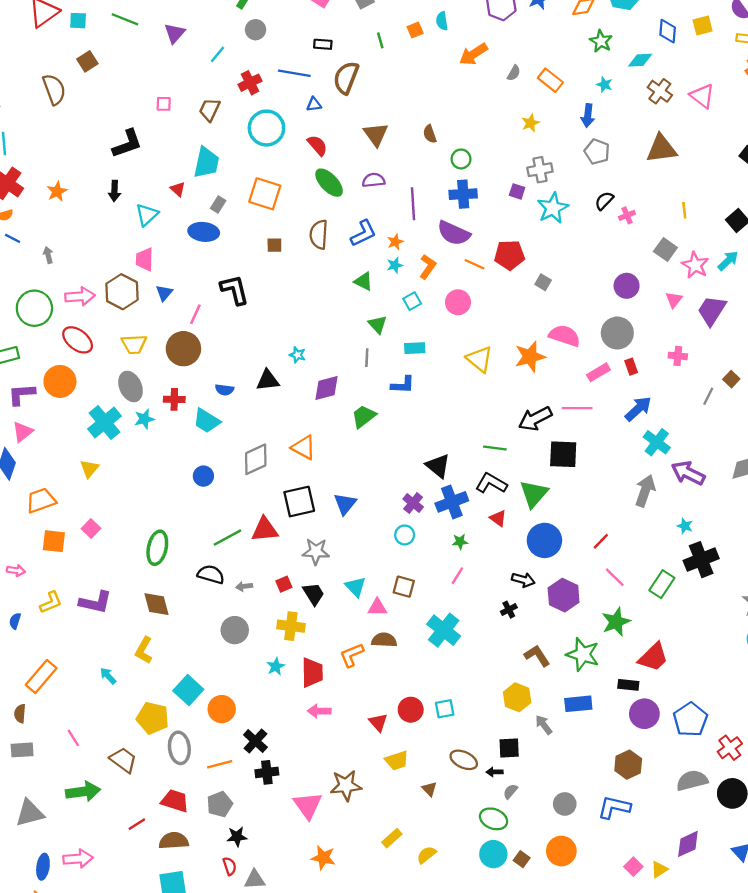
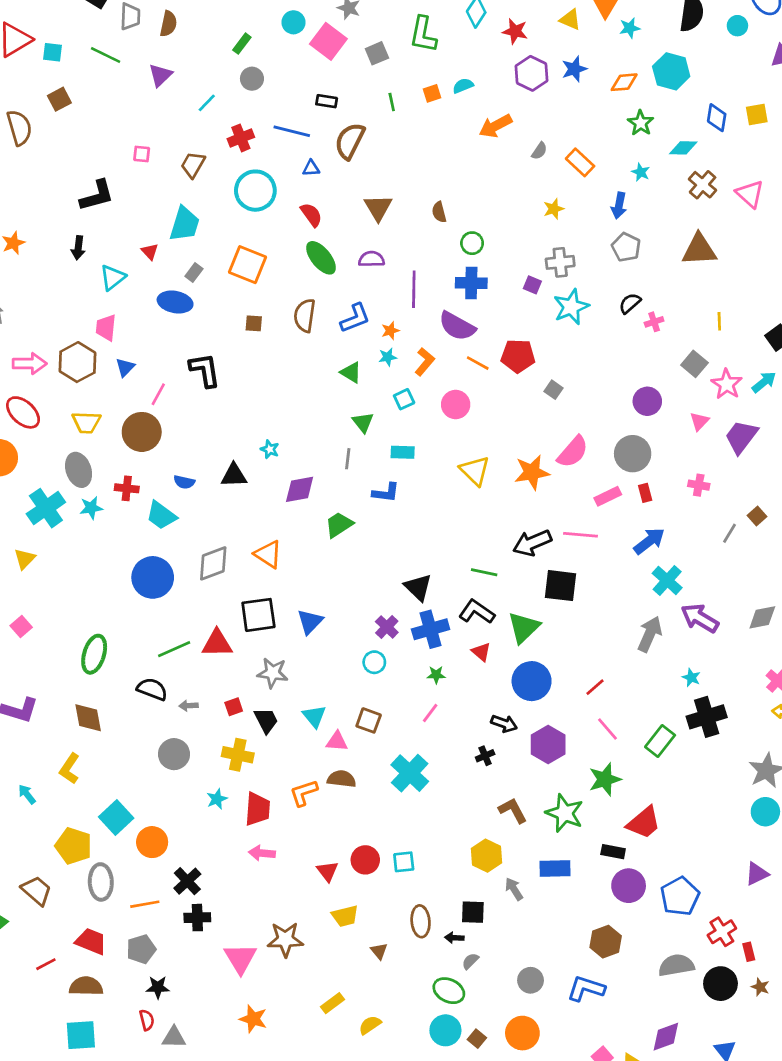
cyan semicircle: (442, 21) -> (463, 86), turned 72
pink semicircle: (565, 336) -> (573, 452), turned 108
blue circle: (203, 476) -> (153, 577), size x1.8
brown ellipse: (464, 760) -> (421, 921), turned 56

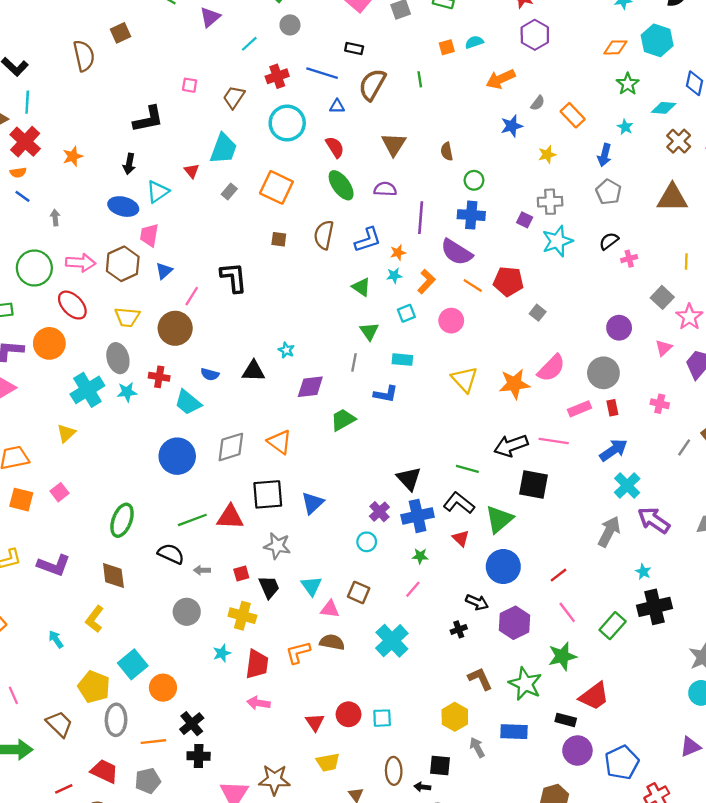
blue star: (574, 69) -> (512, 126), moved
green line: (392, 102) -> (420, 79), moved
blue ellipse: (175, 302) -> (123, 207), moved

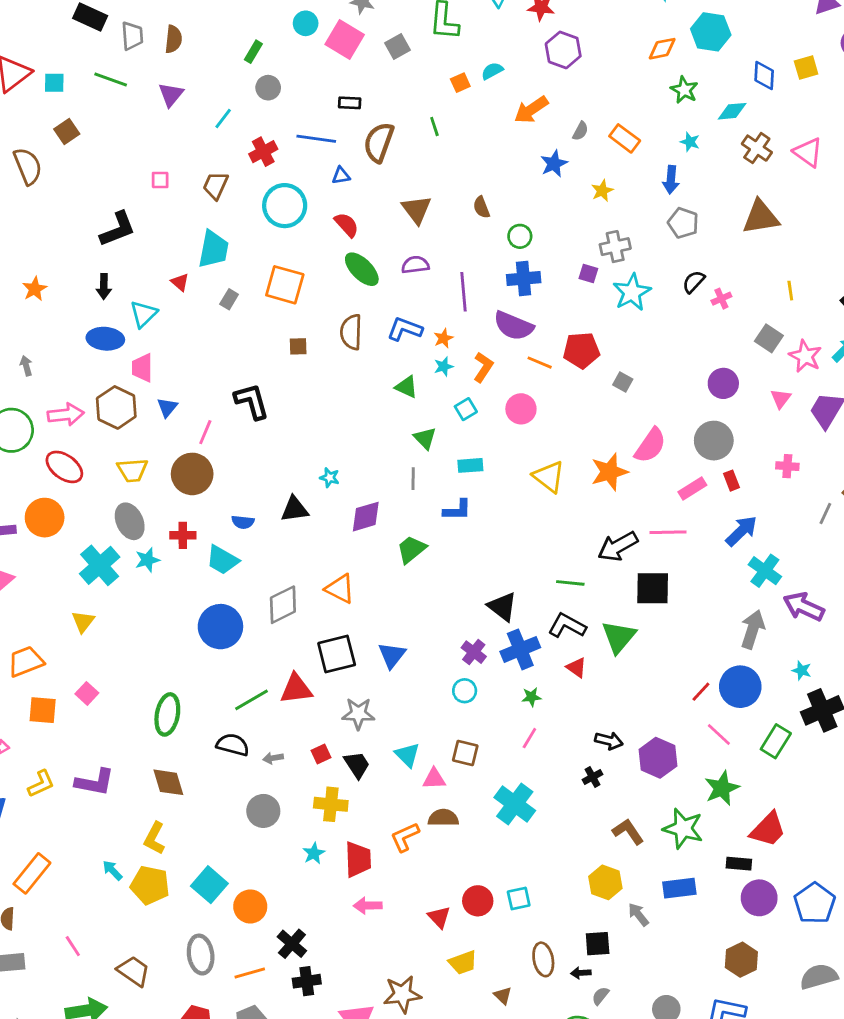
blue L-shape: (368, 240) -> (405, 329), turned -132
blue circle: (503, 567) -> (740, 687), moved
yellow pentagon: (94, 687) -> (150, 885), moved

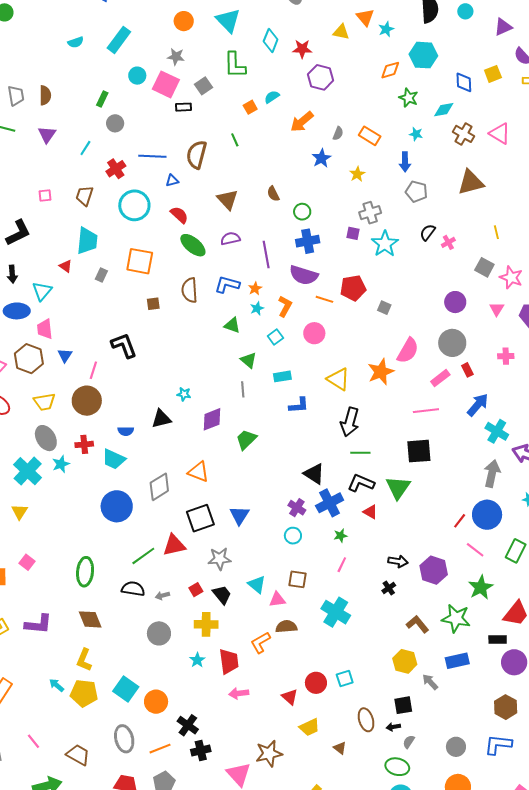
black rectangle: (350, 103) -> (183, 107), moved
blue L-shape: (457, 510) -> (299, 405), moved
black arrow: (618, 546) -> (350, 422), moved, turned -40

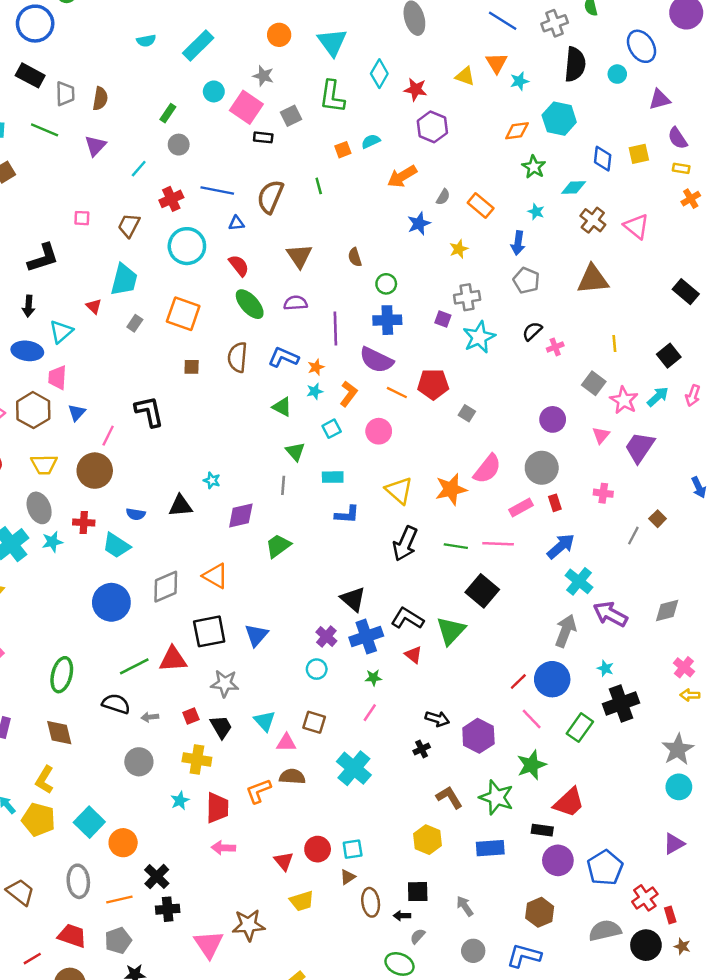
black square: (419, 451) -> (482, 591), turned 36
green line: (360, 453) -> (456, 546), moved
gray arrow: (430, 682) -> (465, 906), moved
brown triangle: (340, 748) -> (348, 877), moved, turned 40

